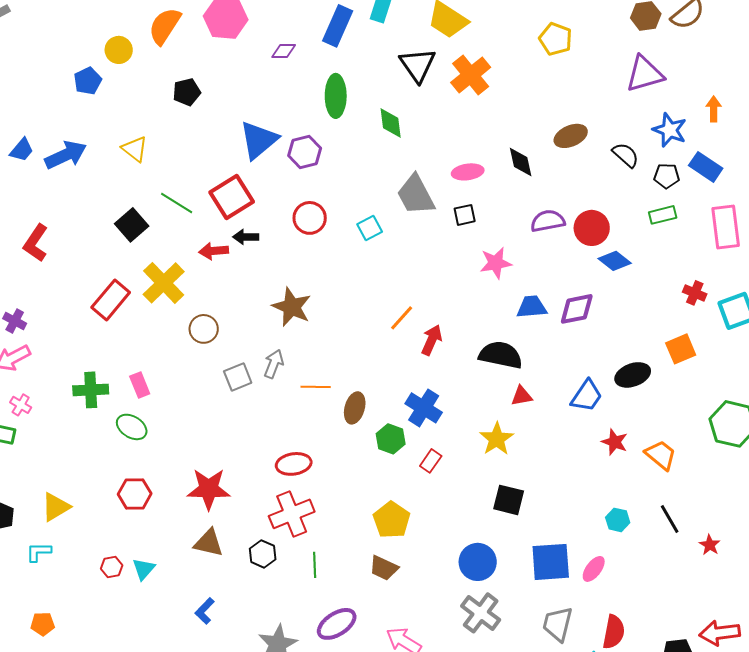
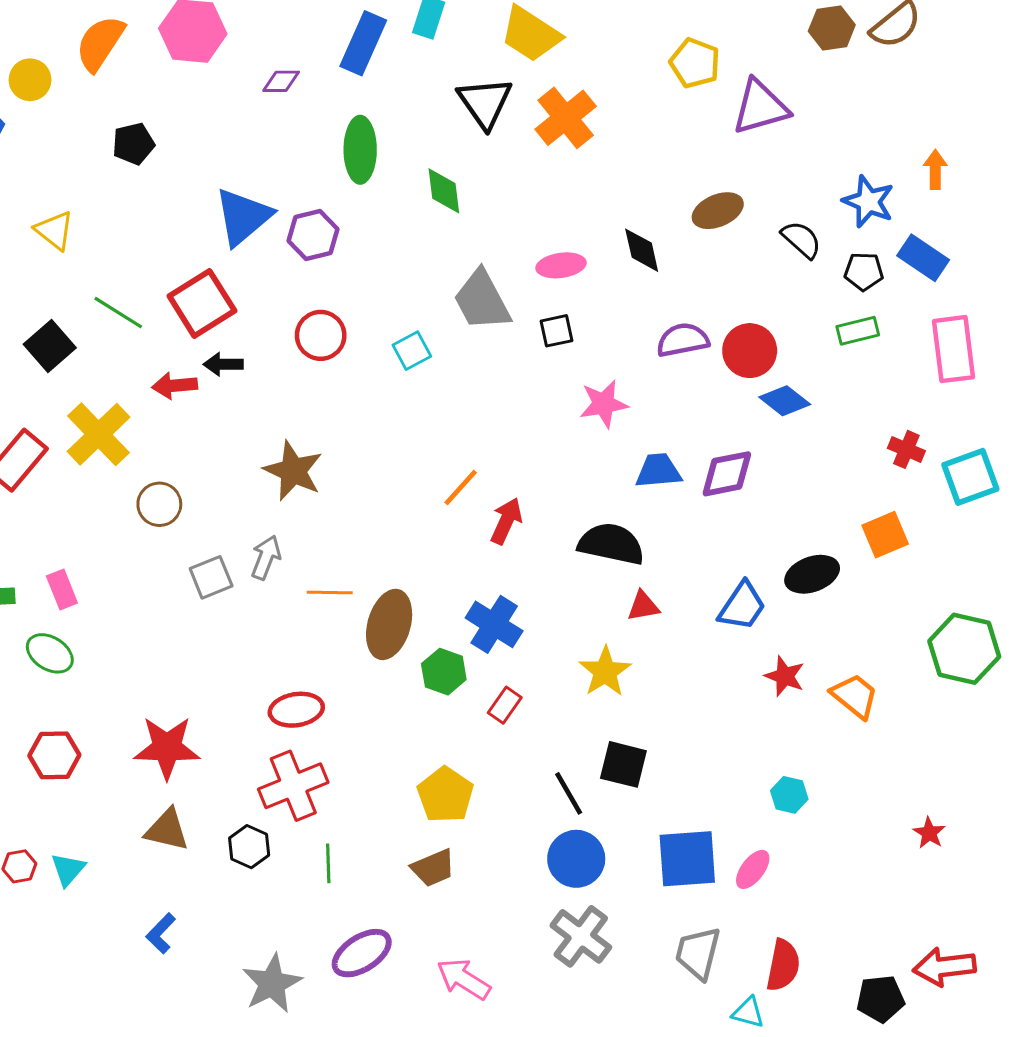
purple triangle: (645, 74) -> (760, 107), moved
brown ellipse: (355, 408) -> (389, 624), size x1.4
black line: (670, 519) -> (569, 793), moved
brown trapezoid: (384, 568) -> (433, 868), turned -48

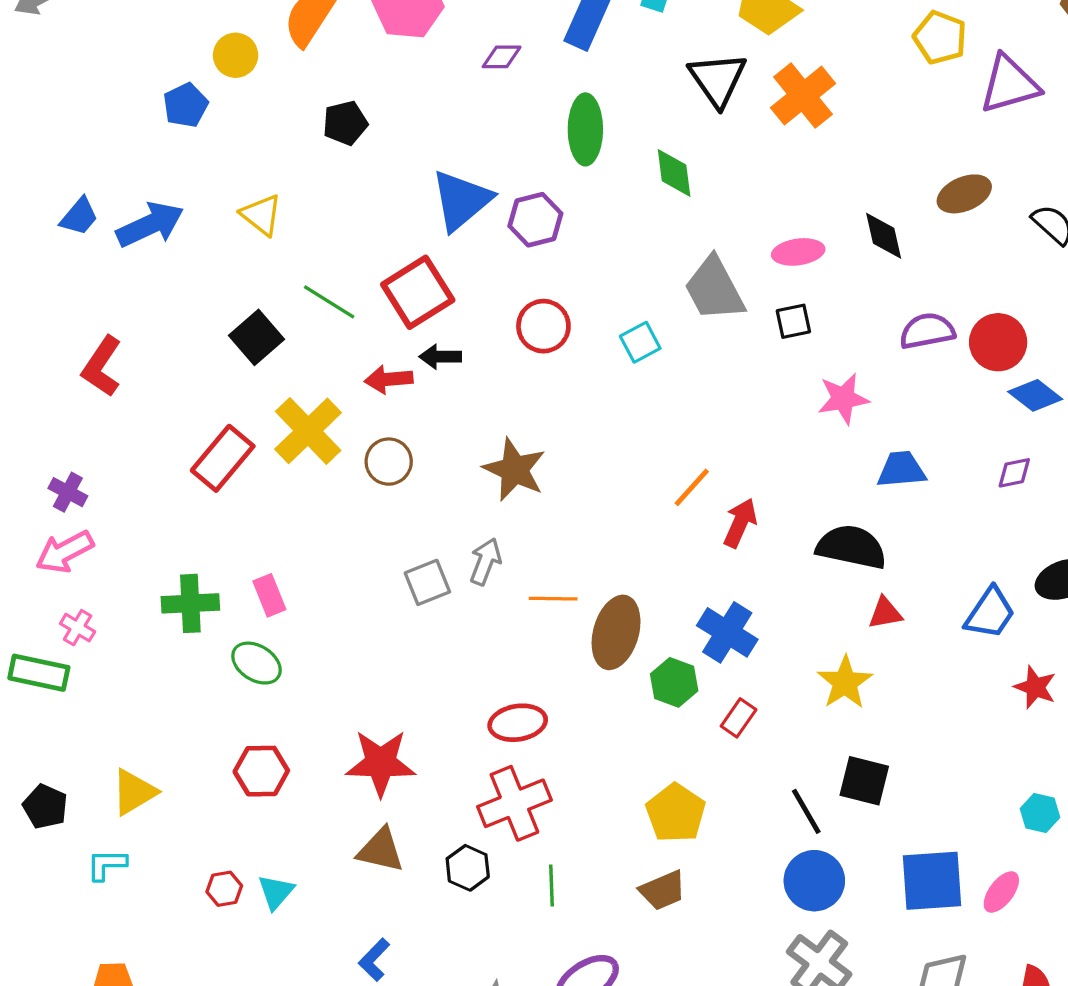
purple diamond: (727, 474) -> (1014, 473), moved, size x0.6
brown circle: (159, 504) -> (389, 462), moved

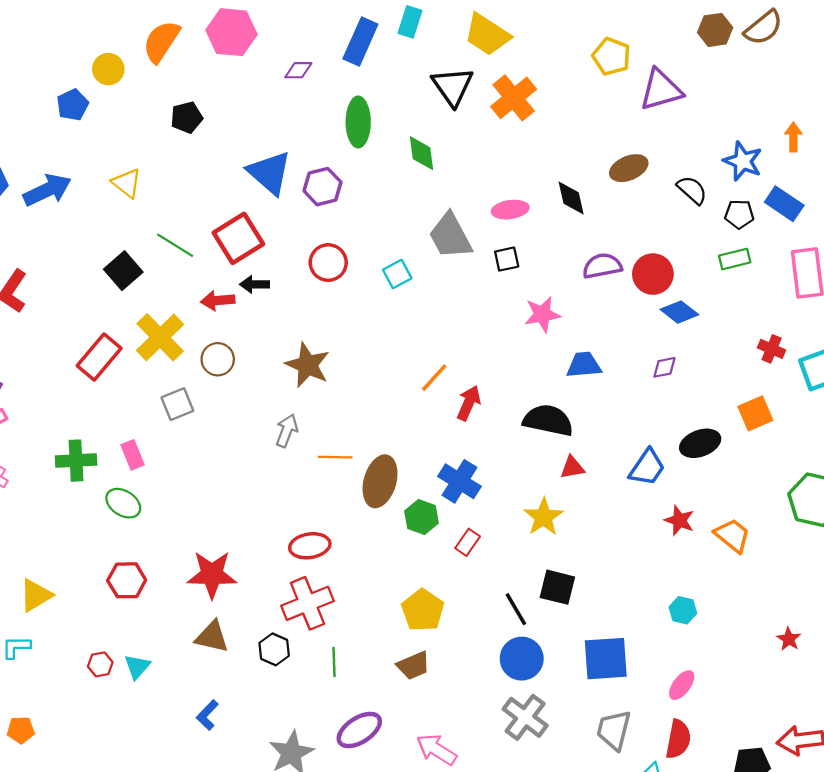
blue triangle: (461, 200) -> (270, 173), turned -39
gray square: (427, 582) -> (177, 404), moved
pink ellipse: (1001, 892) -> (682, 685), moved

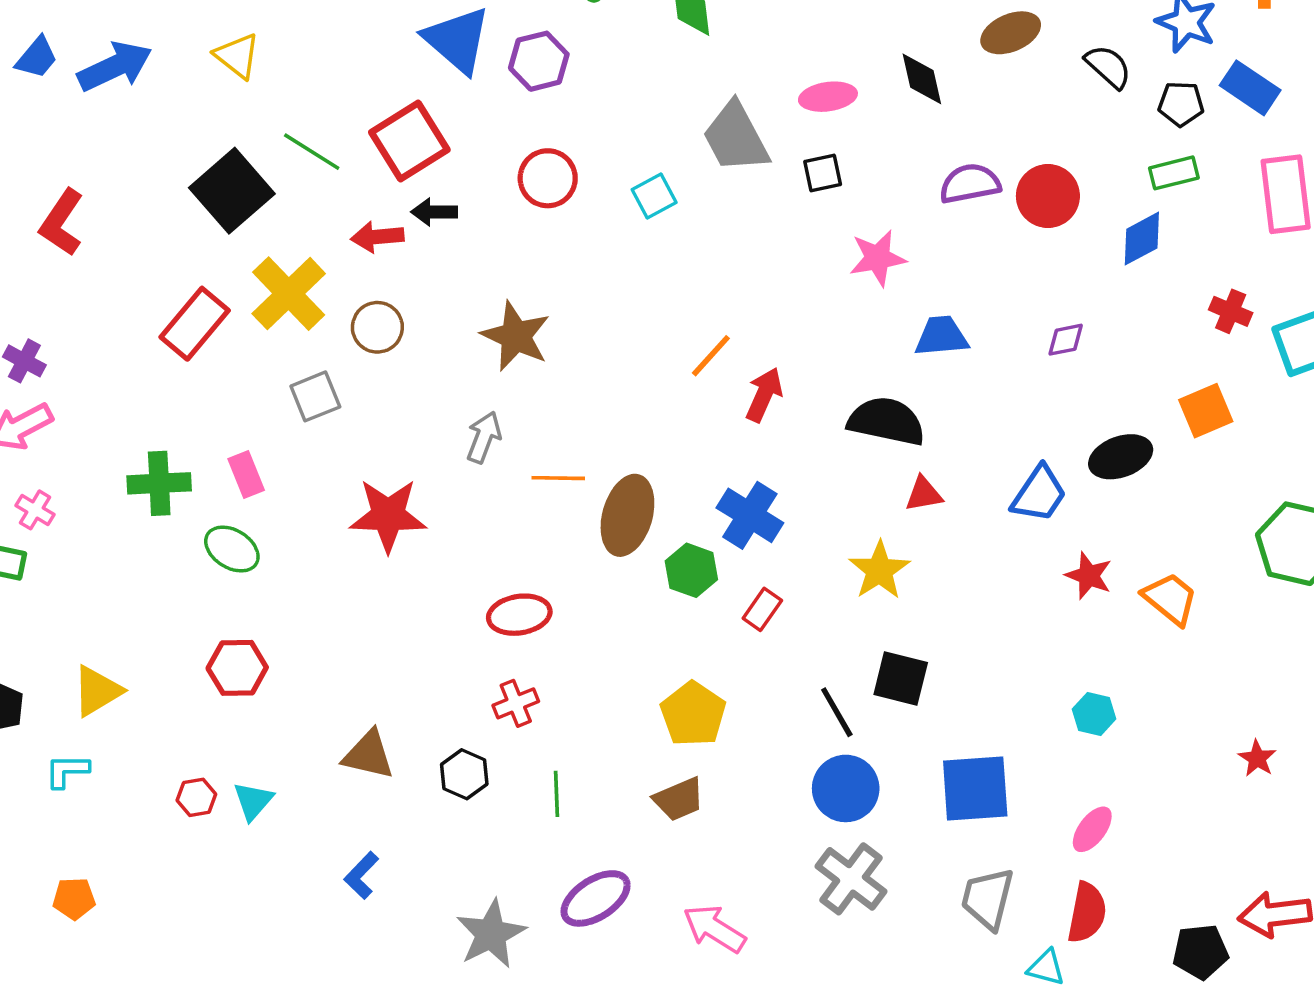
black square: (123, 271) -> (232, 191), size x1.4
blue diamond: (679, 312) -> (1142, 239), moved, turned -66
red star: (212, 575) -> (388, 515), moved
red cross: (307, 603) -> (516, 703), size x0.6

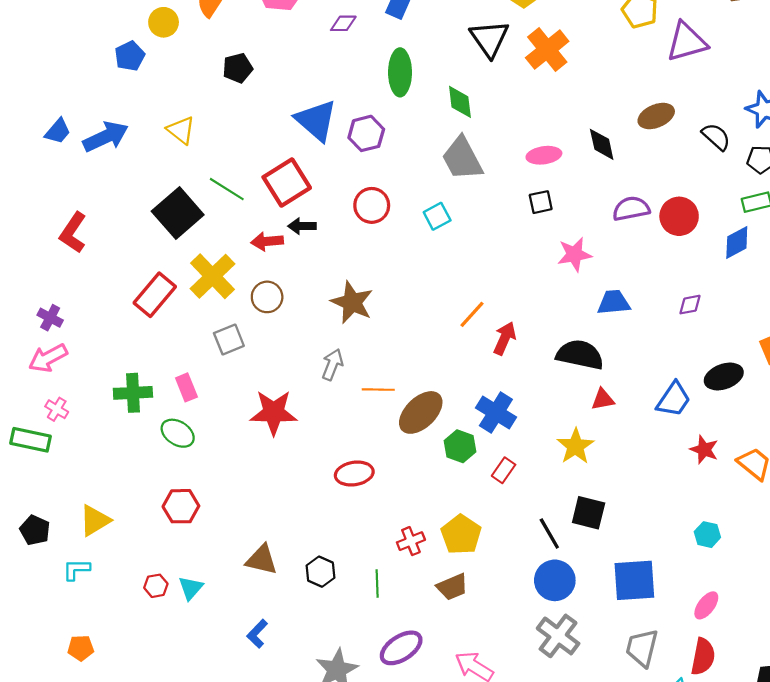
gray trapezoid: (736, 137) -> (462, 159), moved
brown ellipse: (627, 515) -> (421, 412), turned 30
red cross: (516, 703) -> (411, 541), moved

